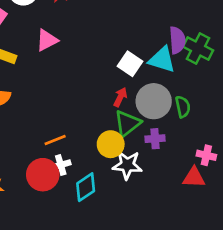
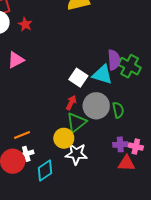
purple cross: (155, 139) -> (120, 144), moved

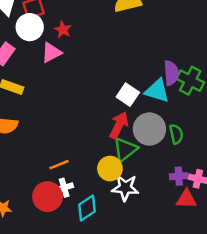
pink triangle: (16, 60) -> (51, 53), moved
red arrow: (71, 103) -> (119, 125), size x1.5

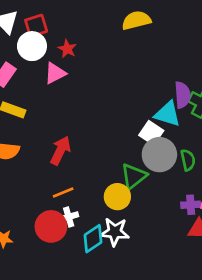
white square: (128, 95) -> (151, 133), moved
red arrow: (119, 125) -> (60, 151), moved
white star: (125, 188) -> (115, 232), moved

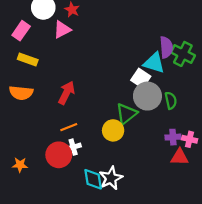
white star: (115, 232) -> (111, 178), moved, turned -30
cyan diamond: (93, 239) -> (93, 179), moved, turned -65

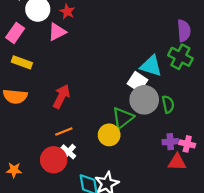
purple semicircle: (166, 47) -> (184, 31), moved
white cross: (73, 147) -> (68, 152), turned -32

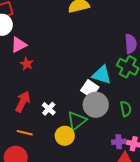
red star: (67, 11) -> (27, 64), moved
green semicircle: (168, 104) -> (126, 109), moved
orange line: (64, 132) -> (25, 133), turned 35
white cross: (68, 152) -> (49, 109), moved

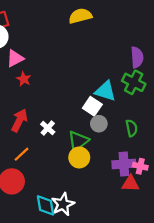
gray circle: (96, 105) -> (99, 124), size x0.6
orange line: (25, 133) -> (22, 154), turned -56
yellow circle: (65, 136) -> (79, 157), moved
purple cross: (119, 142) -> (124, 164), size x1.5

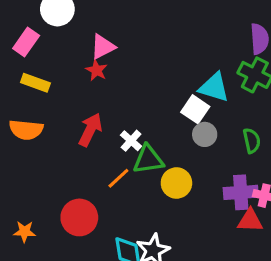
pink triangle: (15, 58) -> (103, 47), moved
green triangle: (78, 141) -> (148, 160), moved, turned 30
orange line: (22, 154) -> (118, 178), moved

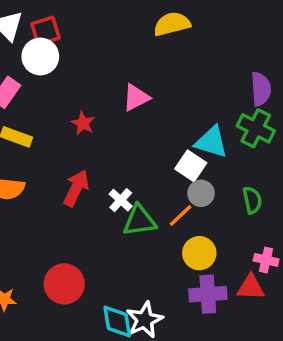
pink triangle: (103, 47) -> (136, 98), moved
orange line: (118, 178) -> (181, 216), moved
yellow circle: (176, 183) -> (199, 253), moved
purple cross: (241, 192) -> (208, 294), moved

